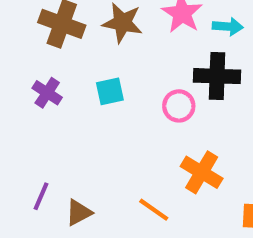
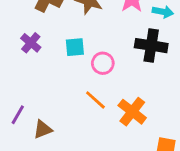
pink circle: (179, 106) -> (103, 63), moved
orange line: (154, 210) -> (95, 100), moved

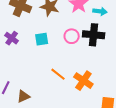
pink circle: (103, 63) -> (72, 36), moved

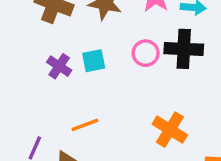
purple cross: (12, 38) -> (59, 66), moved
orange line: (58, 74) -> (85, 125), moved, turned -56

